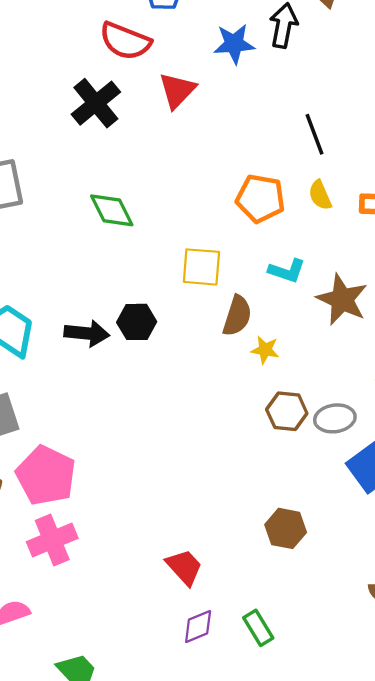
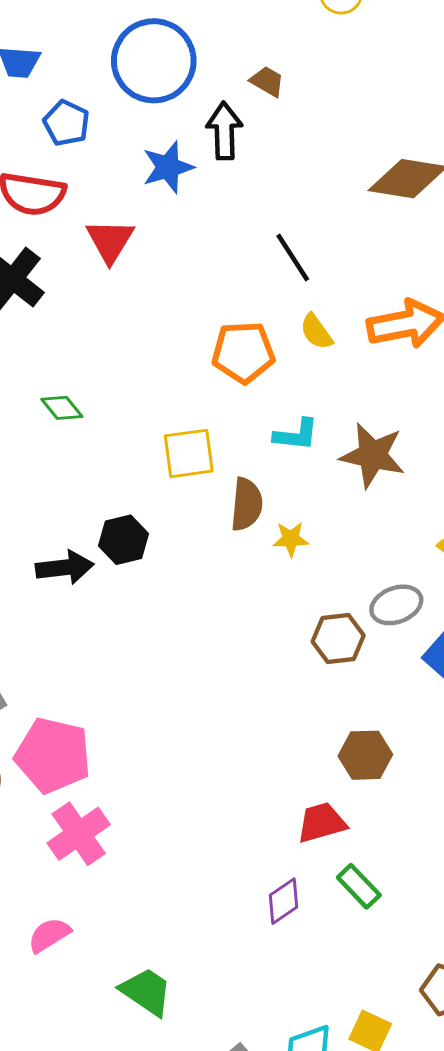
green diamond: (112, 210) -> (62, 408), size x0.7
brown hexagon: (287, 411) -> (338, 638), moved
red trapezoid: (184, 567) -> (322, 823), moved, turned -51

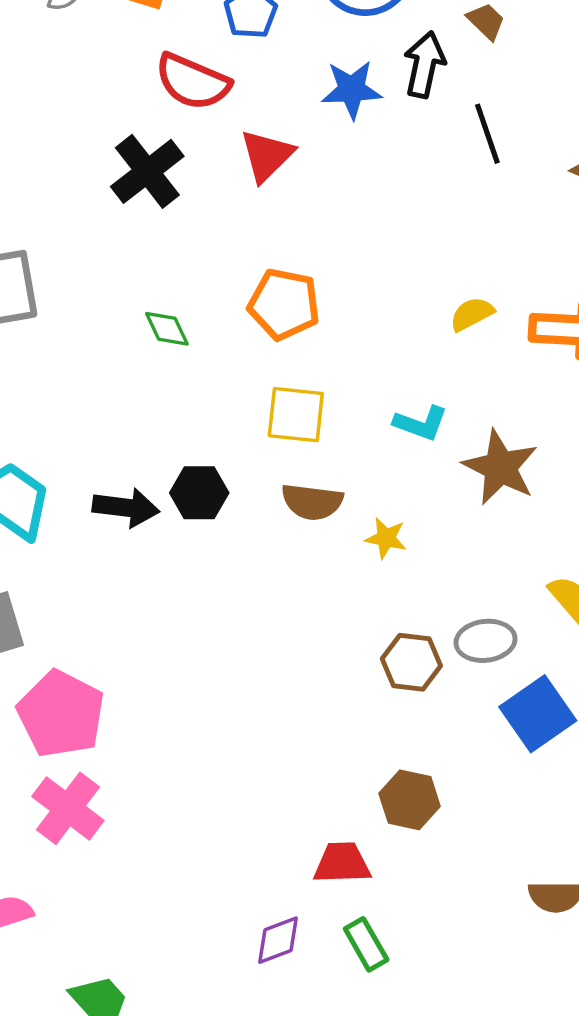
black line: (293, 257) -> (487, 134), moved
yellow semicircle: (316, 332) -> (472, 314), turned 84
orange pentagon: (243, 352) -> (284, 304), moved
brown semicircle: (247, 504) -> (312, 502), moved, turned 78
pink cross: (79, 834) -> (68, 808), turned -32

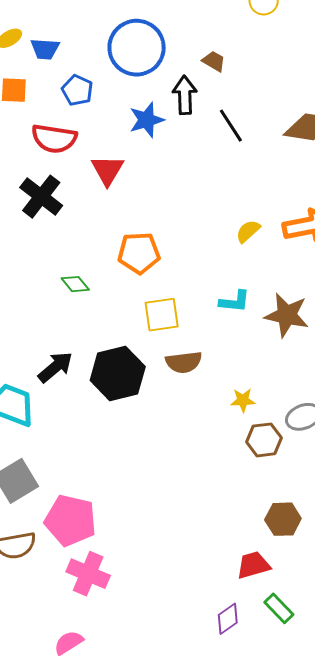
black hexagon: (199, 493) -> (118, 373), size x1.6
black arrow: (126, 508) -> (55, 367), moved, turned -33
yellow star: (386, 538) -> (243, 400), moved

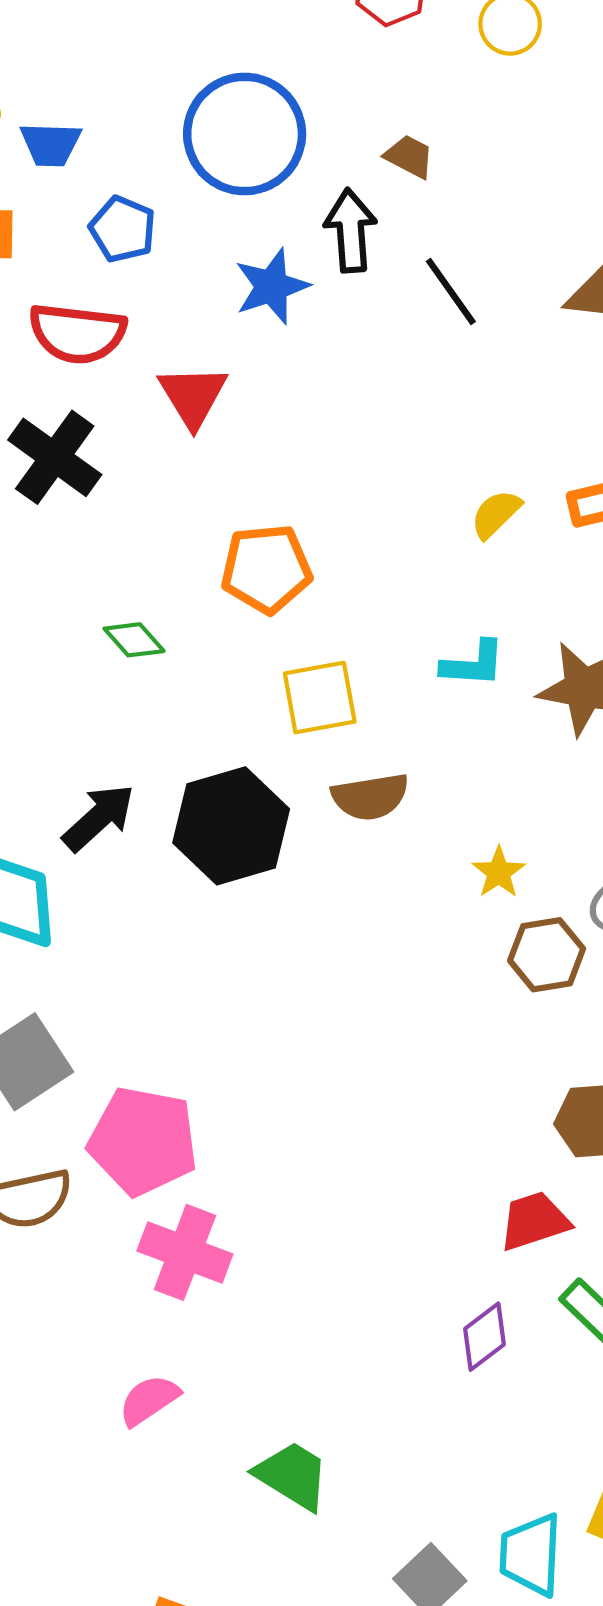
yellow star: (243, 400) -> (499, 872), turned -30

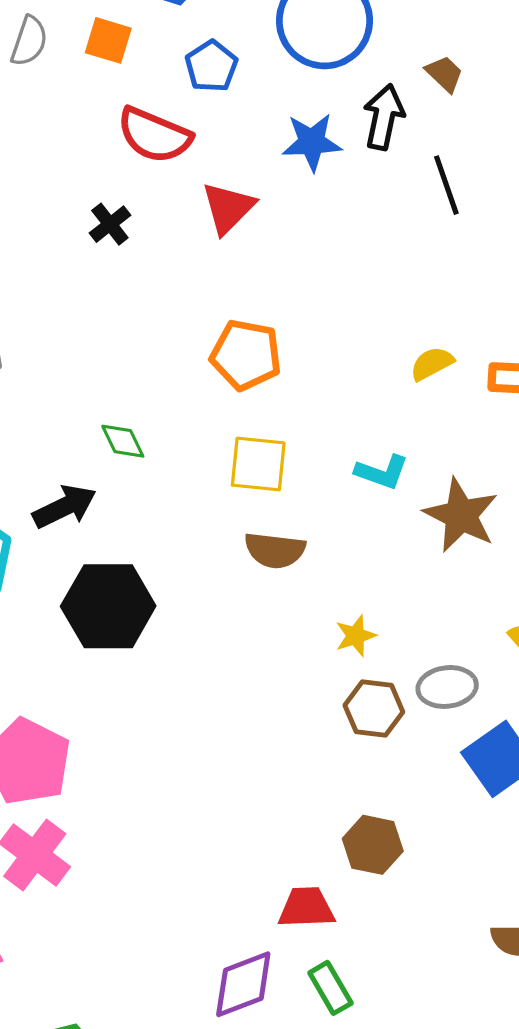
black cross: (55, 457) -> (110, 224), size x0.6
green diamond: (134, 640) -> (123, 441), moved
black hexagon: (231, 826) -> (108, 606), moved
purple diamond: (484, 1337) -> (243, 984), size x1.4

